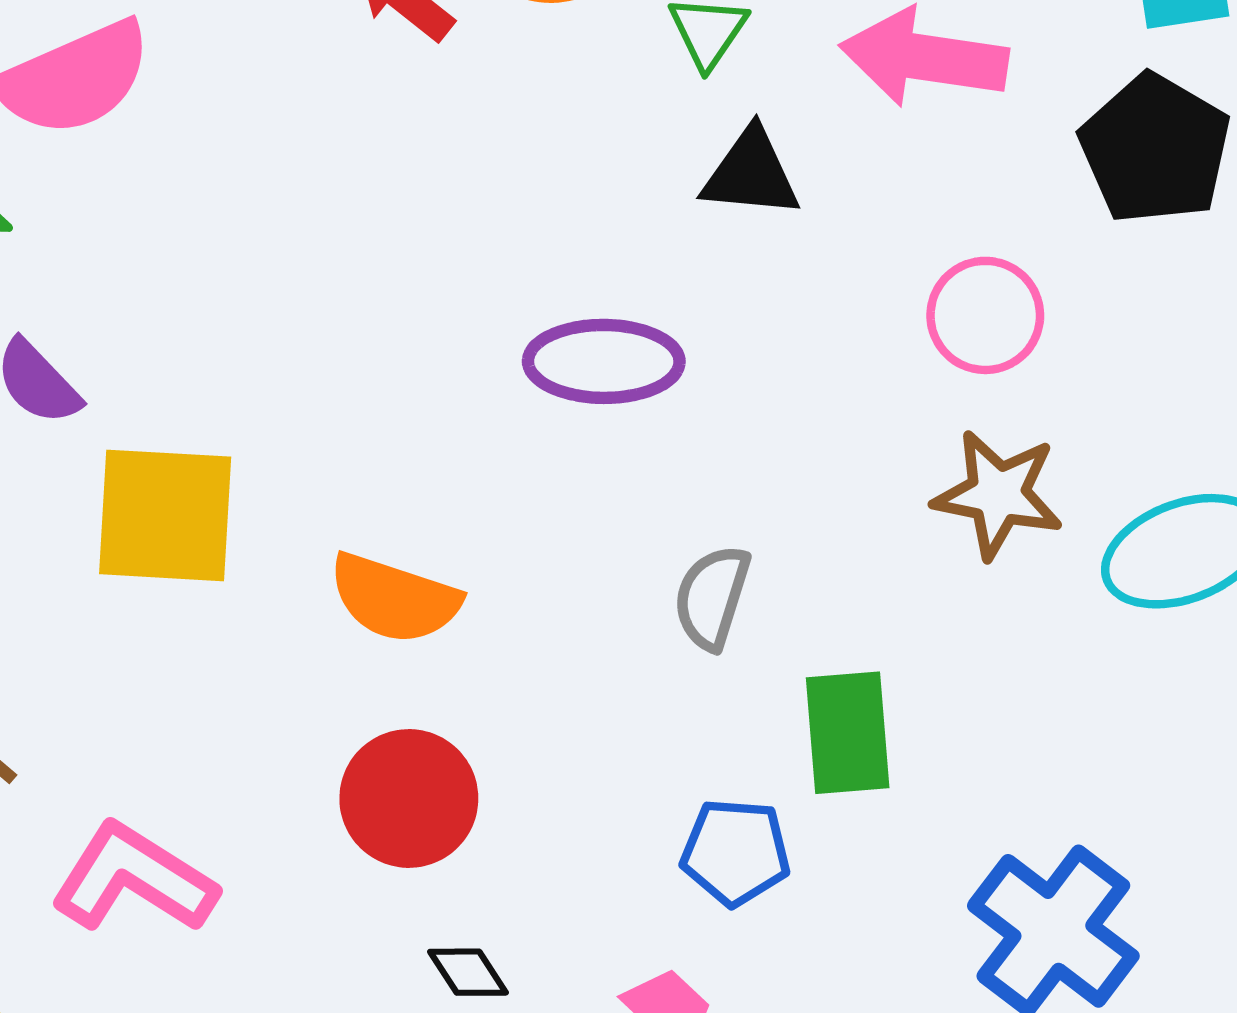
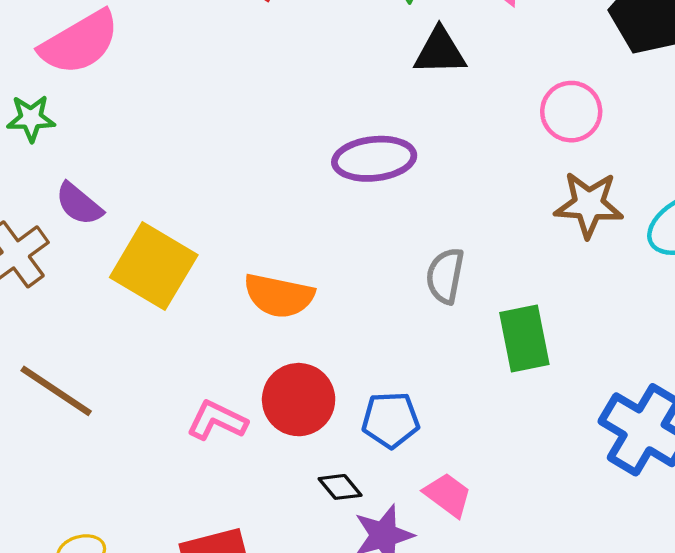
yellow square: (165, 515) -> (154, 266), turned 34
blue pentagon: (736, 852) -> (391, 420), moved
pink L-shape: (134, 878) -> (217, 420), moved, size x0.7

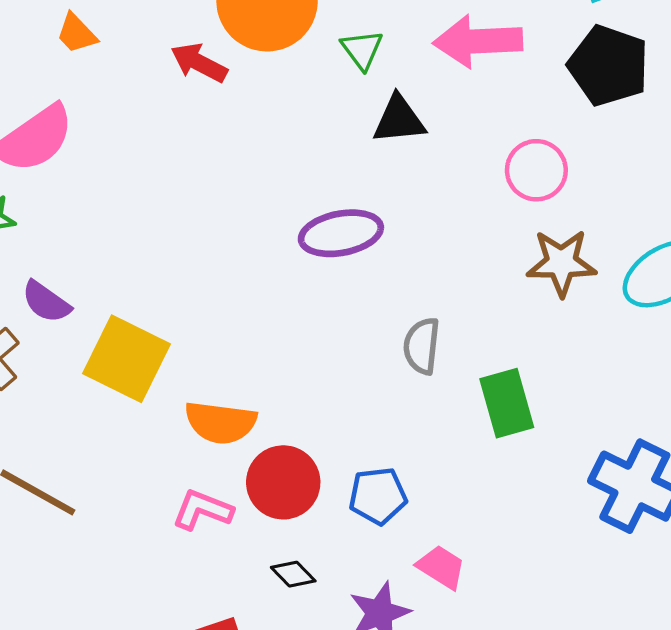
orange semicircle: (279, 296) -> (221, 422), moved
black diamond: (340, 487) -> (293, 574), moved

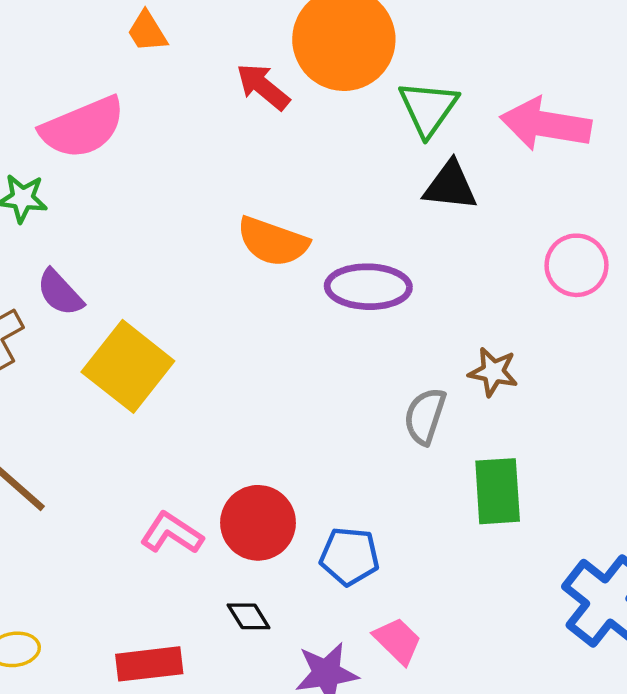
green triangle: (362, 50) -> (428, 108), size x1.4
brown star: (561, 263) -> (493, 372), moved, size x0.7
orange semicircle: (221, 422) -> (273, 242), moved

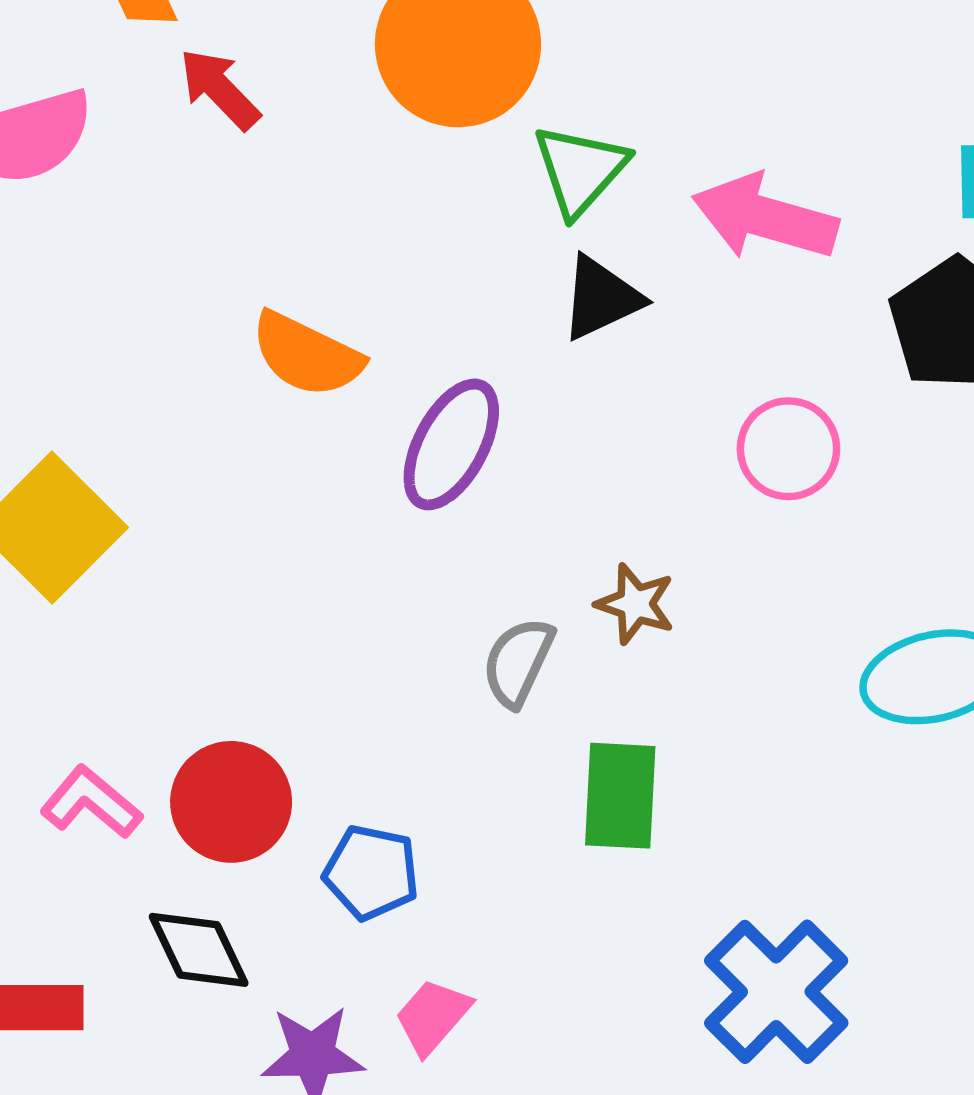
red arrow: (263, 87) -> (220, 89), moved
black triangle: (450, 186) -> (601, 298), turned -38
purple ellipse: (368, 287) -> (451, 444), turned -70
black diamond: (249, 616) -> (199, 950), size x1.5
pink trapezoid: (398, 641) -> (433, 1016), turned -100

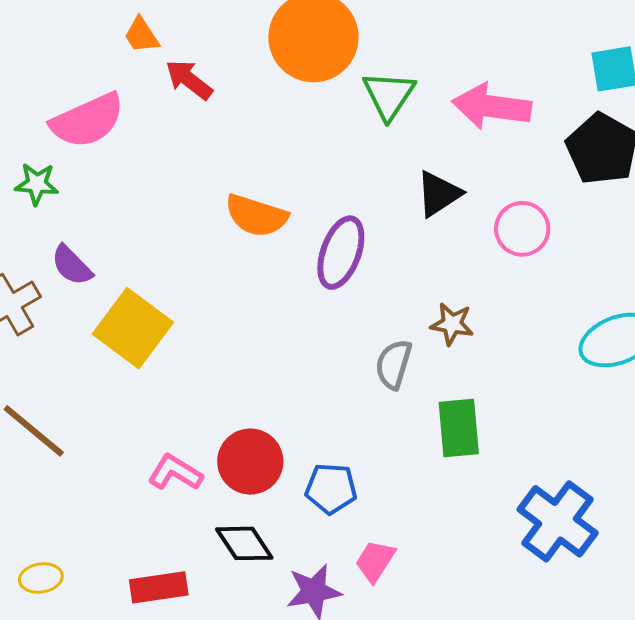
black triangle: (601, 298) -> (439, 194), moved

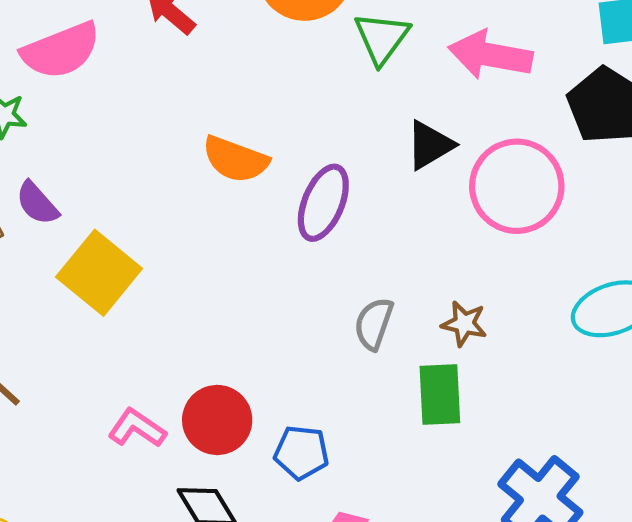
pink circle: (522, 229) -> (517, 186), size x1.6
brown star: (452, 324) -> (464, 324), moved

